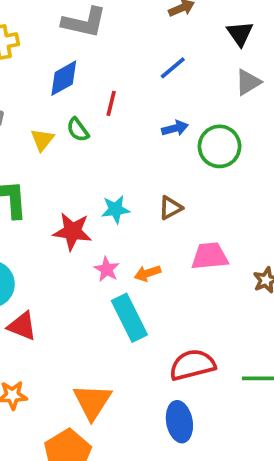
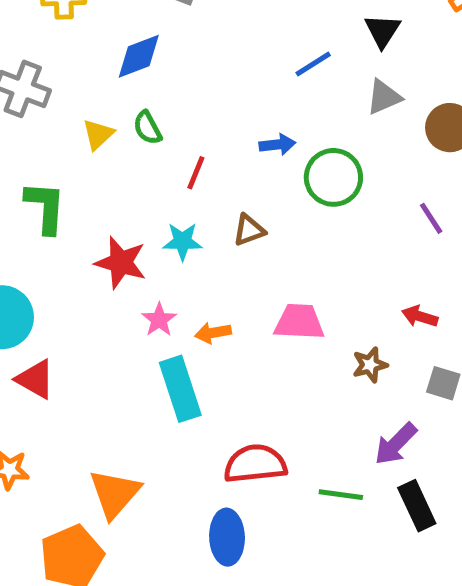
blue line: (173, 68) -> (313, 64), moved
red line: (111, 103) -> (196, 173), moved
brown triangle: (170, 208) -> (249, 230), moved

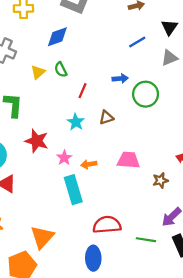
cyan star: (182, 241) -> (76, 122), turned 30
red star: (121, 263) -> (37, 141), moved

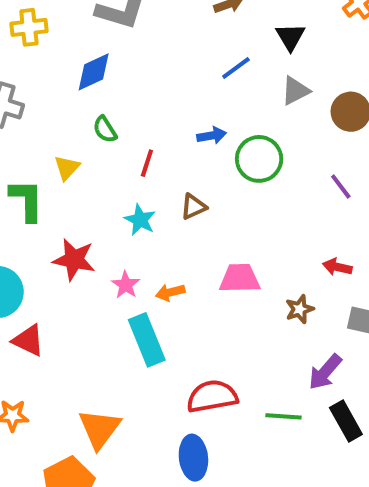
yellow triangle: (38, 72) -> (67, 168), moved

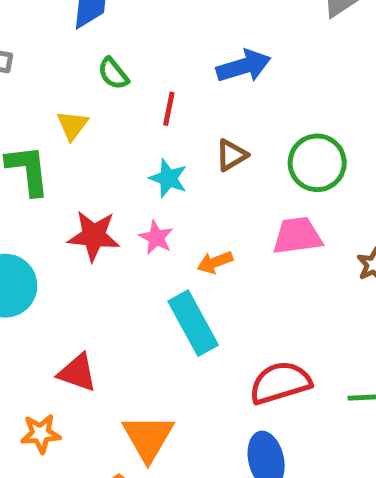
blue arrow: (212, 136) -> (244, 66), size x1.5
green circle: (259, 159) -> (317, 163), moved
pink star: (126, 285) -> (156, 238), moved
red triangle: (28, 340) -> (77, 373), moved

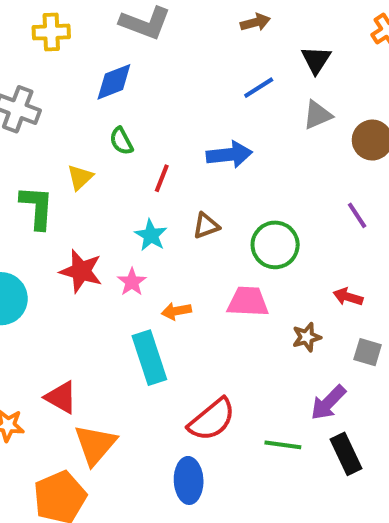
red triangle: (77, 373) -> (61, 397), moved
red semicircle: (280, 383) -> (212, 420), turned 147

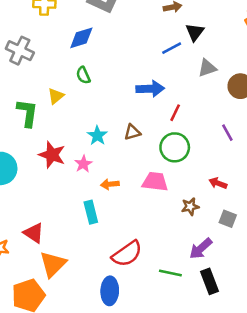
black triangle: (316, 60) -> (195, 32), moved
red line: (162, 178) -> (175, 113), moved
cyan rectangle: (149, 358) -> (91, 212), size x0.7

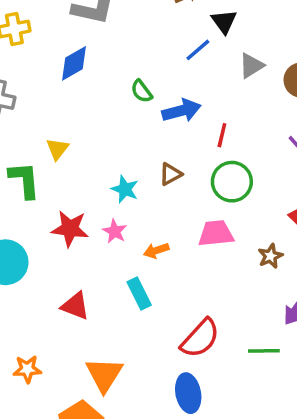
green semicircle: (83, 75) -> (142, 91), moved
red triangle: (34, 233) -> (75, 306), moved

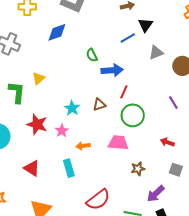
red line: (222, 135) -> (124, 92), moved
brown star: (270, 256) -> (138, 169), moved

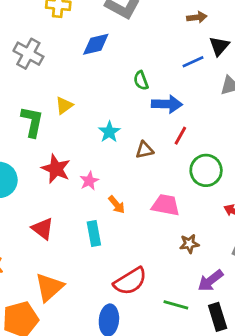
cyan star: (72, 108) -> (109, 132), moved
green circle: (133, 115) -> (206, 170), moved
orange arrow: (83, 146) -> (117, 205), turned -128

